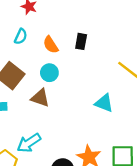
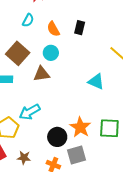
brown triangle: (40, 98) -> (42, 74), turned -30

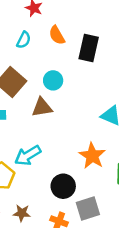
black rectangle: (80, 28) -> (89, 48), size x1.5
orange semicircle: (53, 29) -> (57, 35), moved
orange star: (80, 127) -> (92, 156), moved

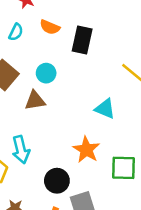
orange semicircle: (57, 35) -> (50, 27), turned -36
cyan arrow: (28, 155) -> (21, 150), turned -72

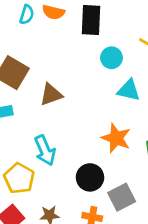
cyan semicircle: (16, 32) -> (27, 15), moved
cyan circle: (46, 73) -> (111, 58), moved

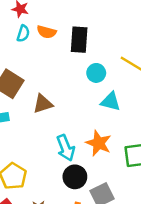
cyan arrow: (45, 150) -> (66, 148), moved

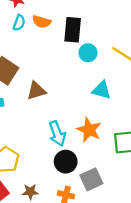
cyan circle: (96, 73) -> (88, 53), moved

